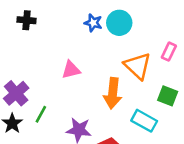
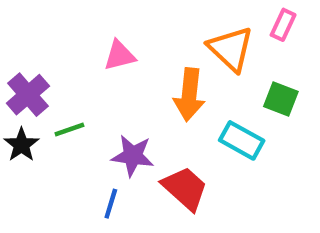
green line: (41, 114) -> (69, 130), turned 42

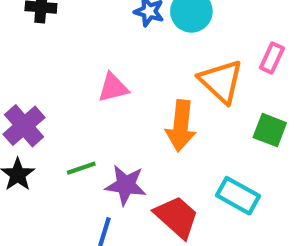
green line: (69, 130) -> (81, 168), moved
cyan rectangle: (242, 140) -> (238, 196), moved

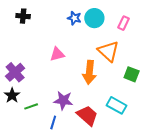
pink rectangle: (272, 58) -> (124, 23), moved
green line: (81, 168) -> (31, 106), moved

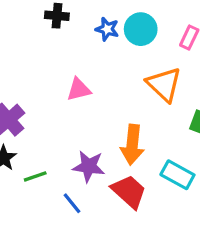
black cross: (23, 16) -> (57, 16), moved
orange arrow: (89, 72) -> (132, 145), moved
blue line: (53, 123) -> (72, 203), turned -56

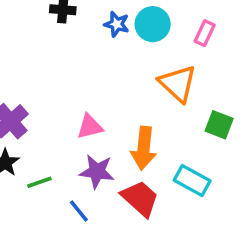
pink triangle: (79, 89) -> (90, 127), moved

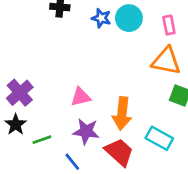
pink rectangle: (205, 33) -> (169, 25), turned -36
orange triangle: (178, 83) -> (166, 61), moved, turned -32

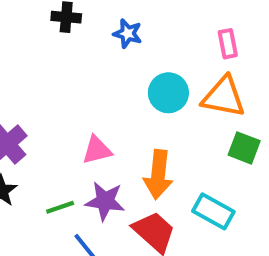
cyan circle: (129, 18) -> (168, 93), moved
green line: (42, 140) -> (60, 207), moved

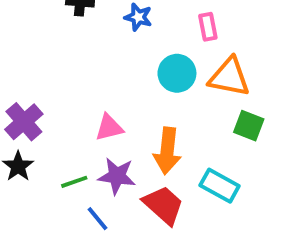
pink rectangle: (228, 44) -> (208, 27), moved

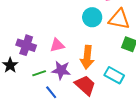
purple cross: (24, 122) -> (26, 45), moved, turned -30

